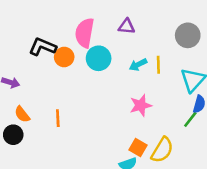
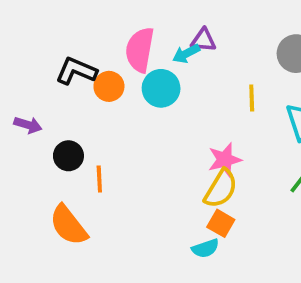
cyan arrow: (138, 65) -> (186, 54), moved
orange semicircle: (22, 114) -> (68, 225), moved, size x1.6
black circle: (13, 135) -> (68, 156), moved
yellow semicircle: (162, 150) -> (221, 189), moved

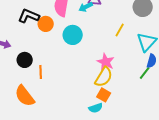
cyan circle: (161, 88) -> (73, 35), moved
yellow line: (252, 98) -> (120, 30), turned 32
pink star: (225, 160) -> (106, 62), turned -30

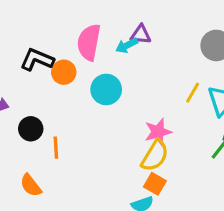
yellow line: (120, 30) -> (193, 93), moved
pink star: (106, 62) -> (158, 132), turned 30
orange semicircle: (25, 96) -> (31, 185), size x0.7

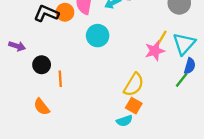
orange circle: (64, 72) -> (65, 12), moved
pink star: (158, 132) -> (155, 51), moved

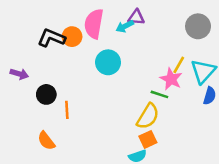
pink star: (155, 51) -> (171, 79), turned -30
green line: (182, 80) -> (159, 94), moved, turned 70
orange square: (134, 106) -> (148, 139), turned 35

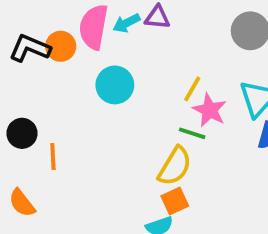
cyan arrow: (125, 26) -> (126, 23), moved
yellow line: (179, 65) -> (192, 89), moved

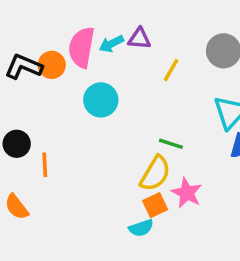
yellow line: (192, 89) -> (171, 70), moved
pink star: (210, 110) -> (187, 193), moved

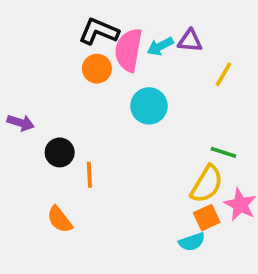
black L-shape: (24, 67) -> (99, 31), moved

